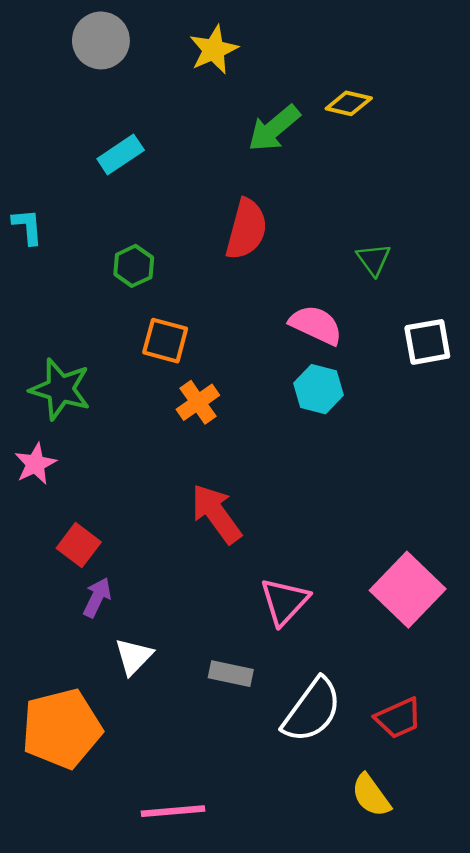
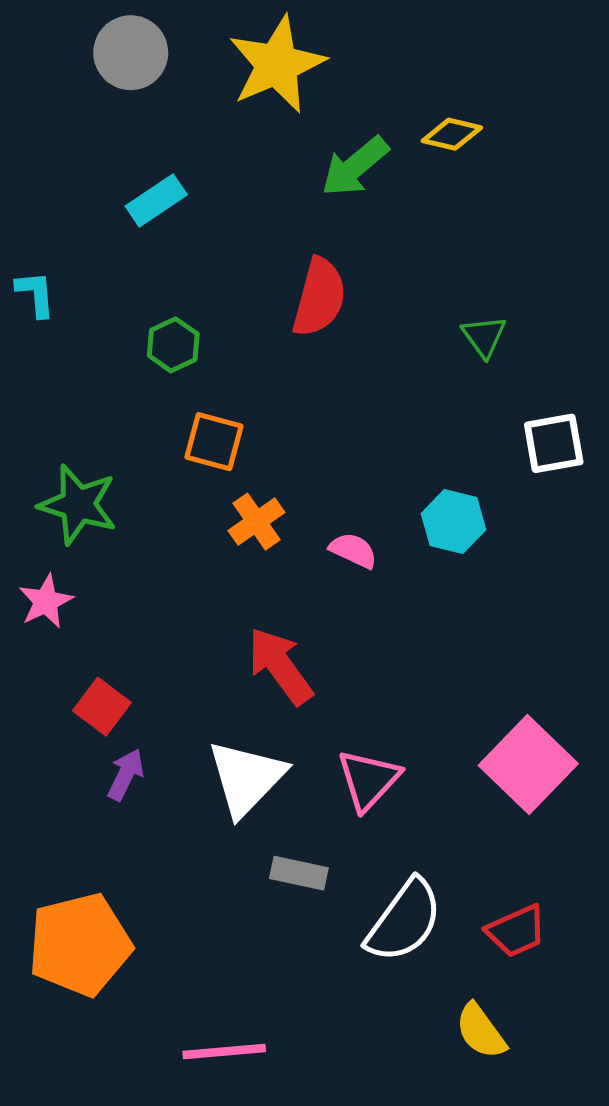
yellow star: (214, 50) -> (277, 65), size x1.5
pink semicircle: (316, 325) -> (353, 550), moved, size x0.7
cyan hexagon: (319, 389) -> (454, 522), moved
white triangle: (134, 657) -> (246, 778), moved, size x1.6

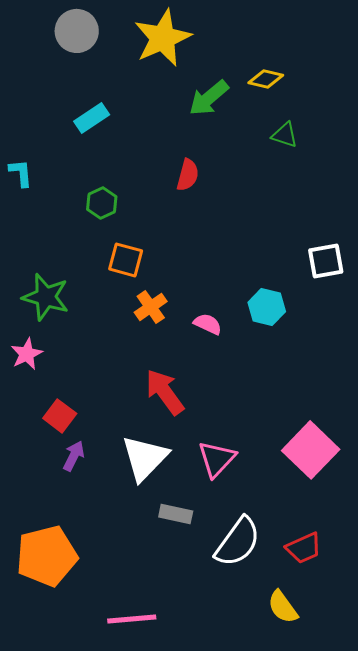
red semicircle: (319, 297) -> (188, 175), size x0.7
green triangle: (484, 336) -> (285, 135), moved, turned -36

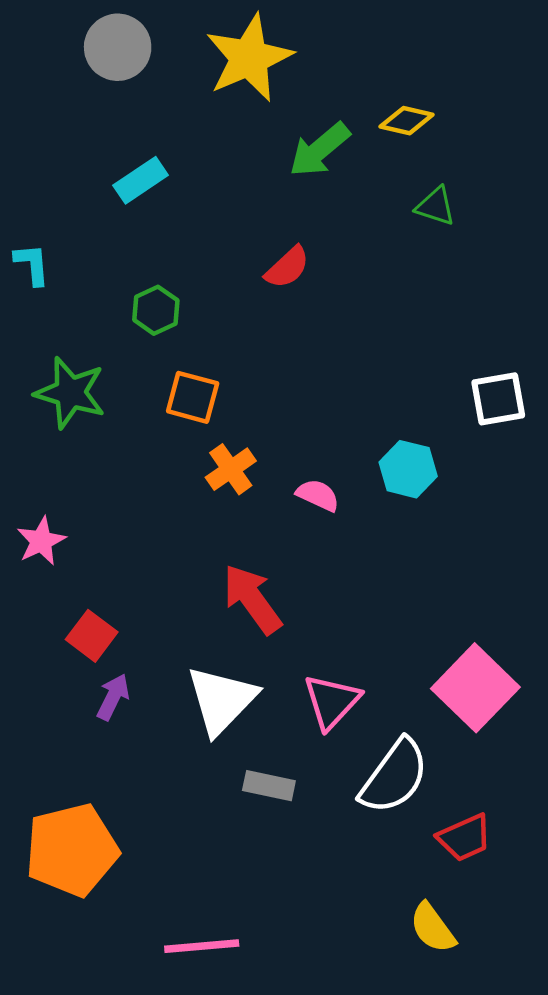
red semicircle: (188, 175) -> (287, 267), turned 32
green star: (46, 297) -> (70, 393), moved
white semicircle: (238, 542) -> (394, 776), moved

